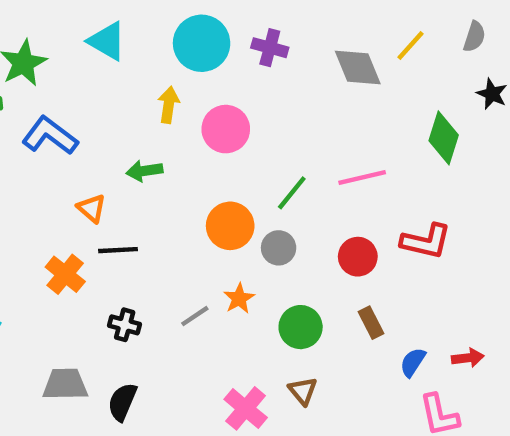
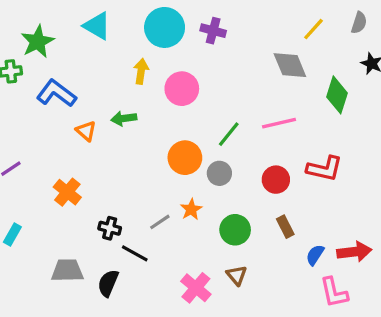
gray diamond: (358, 67) -> (290, 65), moved
orange triangle: (92, 208) -> (86, 131), moved
black line: (118, 250) -> (135, 253), moved, turned 32
red arrow: (468, 358) -> (354, 252), size x1.5

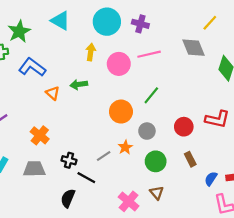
pink line: (279, 123) -> (149, 54), moved
gray circle: (219, 173) -> (147, 131), moved
gray trapezoid: (67, 271) -> (34, 169), moved

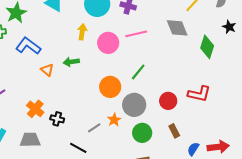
gray circle: (147, 131) -> (134, 105), size x1.5
black cross: (69, 160) -> (57, 119), moved

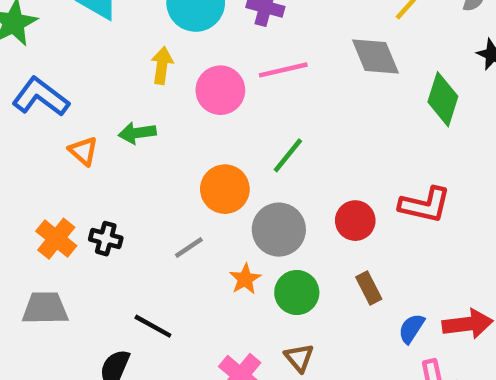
black cross: (57, 119) -> (106, 239), moved
orange star: (114, 120) -> (245, 279), moved
gray line: (94, 128) -> (189, 248), moved

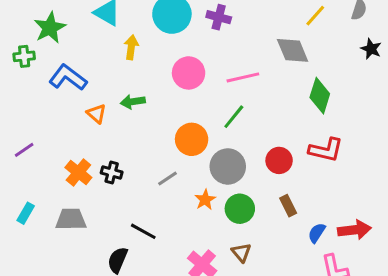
yellow arrow: (162, 65) -> (131, 47), moved
pink line: (283, 70) -> (243, 77), moved
green diamond: (443, 99) -> (320, 96), moved

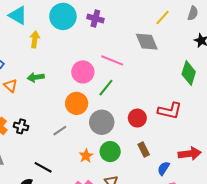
pink circle: (189, 73) -> (83, 72), moved
pink line: (243, 77) -> (112, 60), turned 35
green diamond: (320, 96) -> (189, 73), moved
orange star: (205, 200) -> (86, 156), moved
red arrow: (354, 230) -> (190, 154), moved

